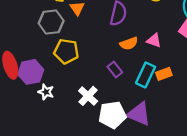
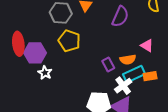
orange semicircle: (129, 44) -> (128, 60), moved
cyan rectangle: (146, 75) -> (134, 74), turned 30
white cross: (88, 96) -> (123, 86), moved

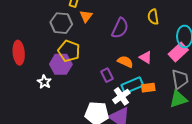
purple hexagon: (35, 53) -> (61, 64), moved
orange semicircle: (128, 60) -> (125, 62), moved, turned -147

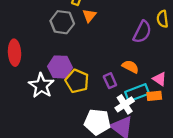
purple semicircle: (120, 28) -> (142, 32), moved
yellow pentagon: (69, 51) -> (77, 81), moved
pink triangle: (146, 57) -> (160, 79), moved
white star: (44, 82) -> (41, 86), size x1.6

